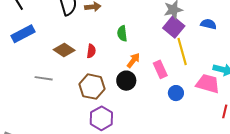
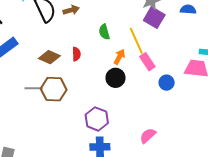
yellow line: (182, 51) -> (136, 41), moved
brown hexagon: (92, 87) -> (54, 89), moved

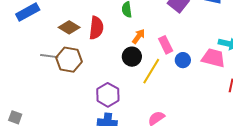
yellow line: (136, 41) -> (151, 71), moved, turned 48
red semicircle: (76, 54) -> (96, 28), size x1.6
blue circle: (167, 83) -> (183, 60), moved

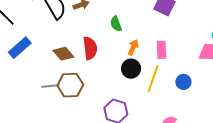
brown diamond: (69, 27) -> (63, 54), turned 30
pink rectangle: (166, 45) -> (161, 50), turned 36
blue circle: (183, 60) -> (183, 82), moved

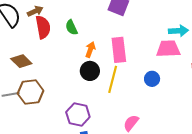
red semicircle: (90, 48) -> (43, 27), moved
pink rectangle: (161, 50) -> (119, 50), size x1.4
blue circle: (183, 82) -> (152, 79), moved

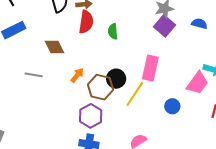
pink trapezoid: (168, 49) -> (197, 83), turned 110
orange arrow: (90, 50) -> (77, 75), moved
brown hexagon: (31, 92) -> (100, 87), moved

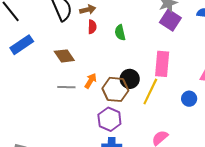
red semicircle: (86, 22) -> (92, 27), size x0.6
gray line: (34, 75) -> (66, 87), moved

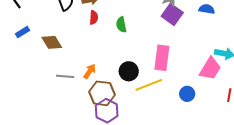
blue rectangle: (22, 45) -> (22, 32), size x0.6
brown diamond: (64, 56) -> (52, 42), moved
brown hexagon: (115, 89) -> (102, 93), moved
yellow line: (150, 92) -> (149, 85), turned 40

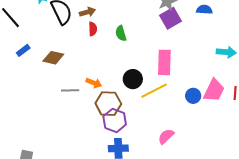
purple square: (172, 14) -> (171, 18), turned 30
brown diamond: (52, 42) -> (53, 58), turned -40
pink trapezoid: (210, 69) -> (214, 90), moved
orange arrow: (90, 71) -> (94, 83), turned 84

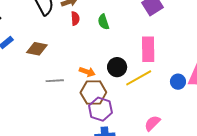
orange arrow: (94, 83) -> (87, 72), moved

